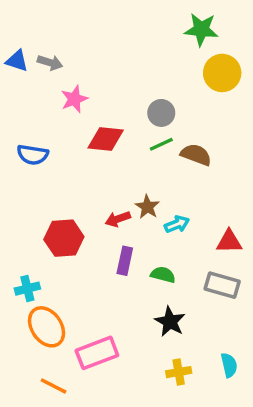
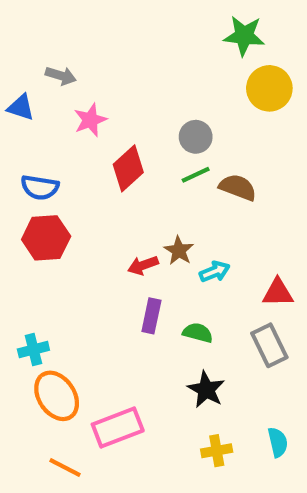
blue triangle: (17, 61) -> (21, 107), moved
red diamond: (106, 139) -> (128, 168), turned -48
red hexagon: (64, 238) -> (46, 238), moved
gray rectangle: (222, 285) -> (269, 345), turned 48

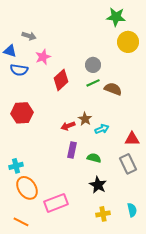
blue semicircle: (40, 187) -> (19, 70), moved
orange line: (65, 468) -> (21, 222), moved

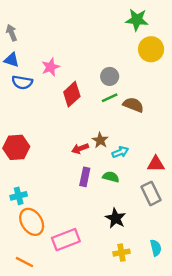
gray arrow: (29, 36) -> (12, 33), moved, turned -128
red hexagon: (22, 113) -> (16, 147), moved
green semicircle: (94, 158) -> (111, 177), moved

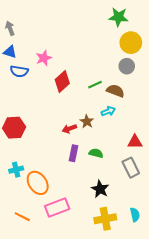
gray circle: (110, 76) -> (127, 66), moved
cyan arrow: (120, 152) -> (108, 111), moved
orange ellipse: (32, 222) -> (38, 183), moved
yellow cross: (121, 253) -> (105, 219), size x1.5
orange line: (25, 262) -> (22, 217), moved

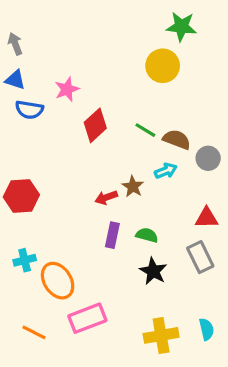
yellow circle: (131, 43) -> (163, 66), moved
gray circle: (127, 66) -> (208, 158), moved
green line: (95, 85) -> (145, 130), turned 56
black star: (100, 189) -> (153, 271), moved

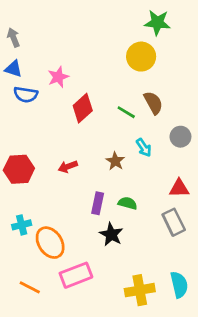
brown semicircle: (177, 139) -> (153, 103), moved, turned 40
cyan arrow: (166, 171) -> (144, 148), turned 78
red arrow: (106, 197) -> (68, 167), moved
black star: (153, 271) -> (111, 234), moved
cyan semicircle: (207, 329) -> (179, 285), size x1.4

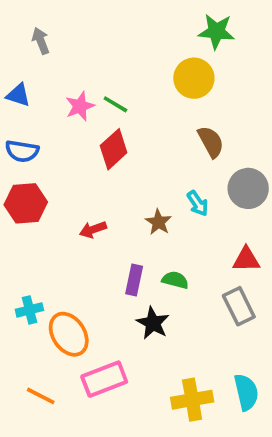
gray arrow: (13, 38) -> (41, 41), moved
blue semicircle: (26, 95) -> (22, 151), moved
green line: (126, 112) -> (115, 104), moved
gray circle: (180, 137) -> (248, 188), size x1.4
red hexagon: (19, 169) -> (26, 203), moved

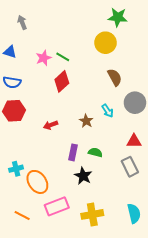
yellow cross: (192, 400) -> (92, 214), moved

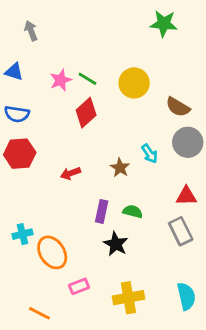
yellow circle: (106, 43) -> (134, 83), moved
brown semicircle: (115, 77) -> (178, 107), moved, turned 150
pink rectangle: (57, 206) -> (79, 286), size x0.6
orange line: (22, 215) -> (39, 313), moved

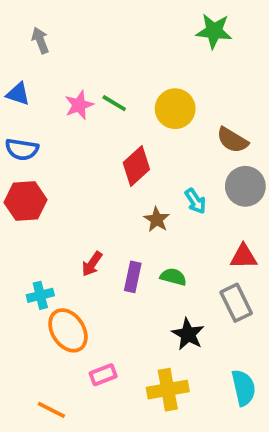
red diamond: (86, 113) -> (136, 166), moved
red arrow: (71, 173) -> (92, 264), moved, turned -36
cyan cross: (22, 234) -> (40, 295), moved
black star: (116, 244) -> (188, 334), moved

